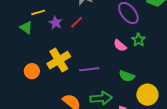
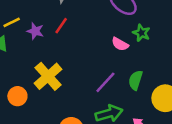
purple line: (89, 69) -> (105, 82), moved, turned -30
green semicircle: (127, 76) -> (135, 80), turned 98

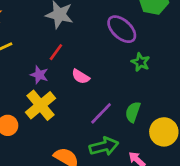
purple star: (35, 31) -> (39, 75), moved
pink semicircle: (120, 44) -> (81, 77), moved

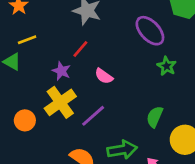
purple line: (101, 113) -> (93, 116), moved

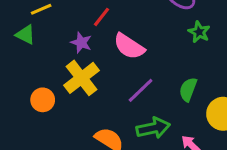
pink semicircle: (104, 76) -> (129, 46), size x1.5
purple line: (93, 116) -> (141, 90), moved

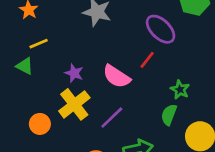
red line: (101, 17) -> (147, 60), moved
green star: (199, 32) -> (180, 90), moved
purple line: (141, 90) -> (112, 118), moved

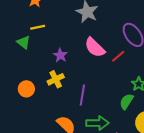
pink semicircle: (117, 76) -> (95, 47), moved
yellow cross: (74, 104) -> (56, 79), size x0.7
purple line: (112, 118) -> (82, 95), turned -48

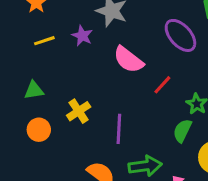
green triangle: (24, 42) -> (34, 90), moved, turned -40
purple star: (60, 55) -> (82, 36), moved
red line: (118, 56) -> (162, 85), moved

